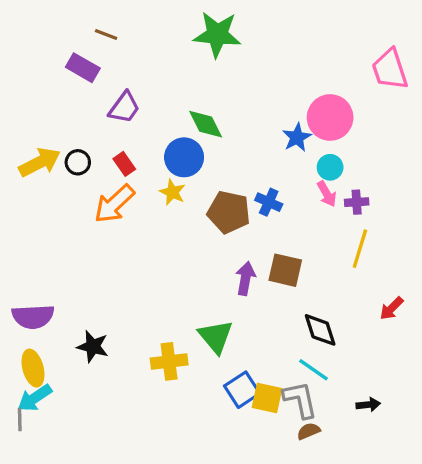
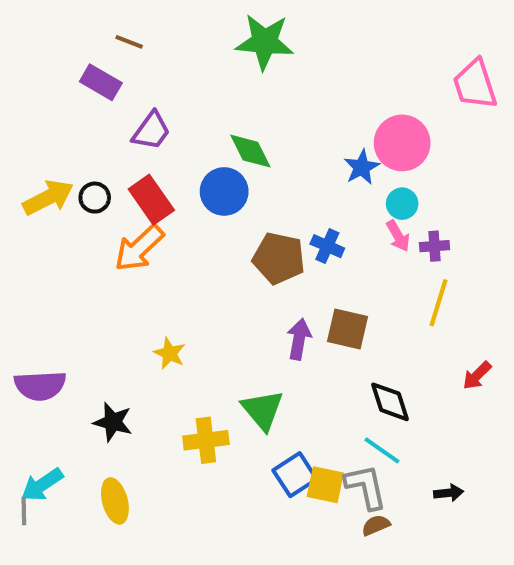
red rectangle: (124, 164) -> (151, 200), size x1.6
yellow star: (172, 192) -> (170, 353), moved
yellow ellipse: (33, 368) -> (115, 501), moved

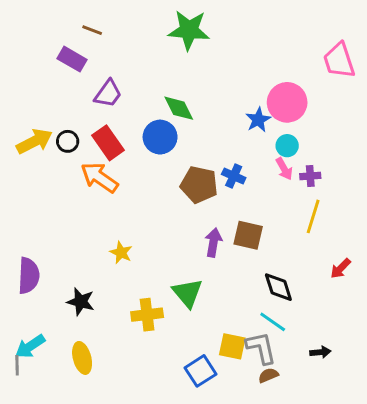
orange arrow: (139, 248) -> (99, 177), turned 78
purple semicircle: (40, 386) -> (29, 276), turned -84
blue square: (295, 475) -> (200, 371), moved

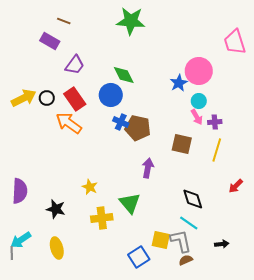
blue cross: (234, 176) -> (121, 122), moved
brown square: (248, 235) -> (182, 144), moved
yellow star: (121, 253) -> (90, 187), moved

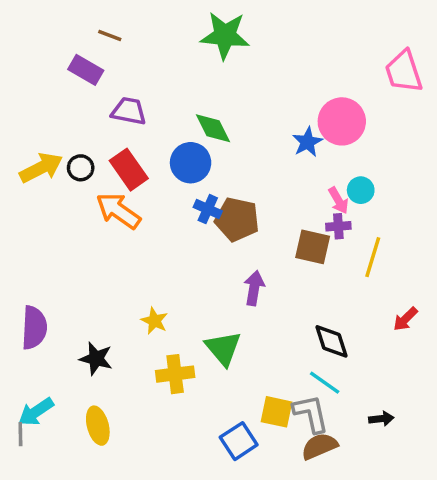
purple trapezoid: (75, 65) -> (129, 111), turned -115
cyan circle: (199, 101) -> (361, 190), moved
purple cross: (215, 122) -> (338, 226), moved
brown semicircle: (186, 260) -> (319, 446), size x1.5

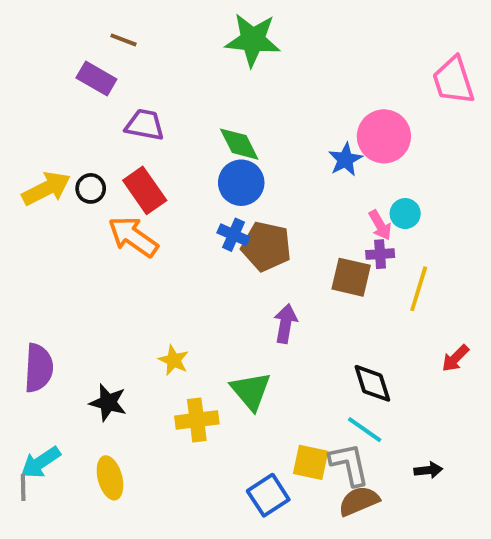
blue circle: (191, 163) -> (241, 183), moved

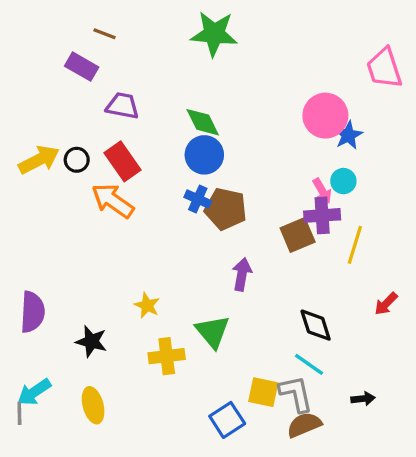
blue star: (345, 160) -> (348, 135), moved
purple cross: (380, 254) -> (322, 215), size x1.5
brown square: (351, 277) -> (298, 235), turned -36

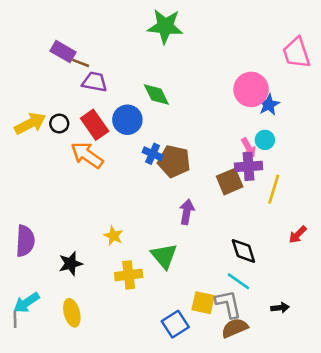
brown line: (105, 34) -> (81, 63), moved
blue circle: (204, 155) -> (127, 120), moved
black star: (91, 341) -> (71, 264), turned -30

